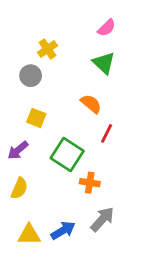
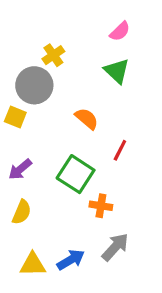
gray circle: (31, 76) -> (34, 85), size x1.5
orange semicircle: (91, 104) -> (87, 119), moved
yellow square: (36, 118) -> (15, 117), moved

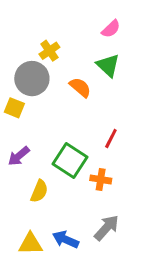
orange semicircle: (87, 119) -> (80, 87), moved
orange cross: (101, 206) -> (101, 179), moved
yellow semicircle: (22, 212) -> (39, 191), moved
blue arrow: (71, 260) -> (66, 239), turned -125

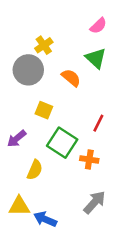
yellow square: (14, 108) -> (44, 110), moved
blue arrow: (66, 239) -> (45, 219), moved
yellow triangle: (30, 244) -> (19, 206), moved

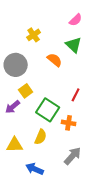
gray circle: (28, 70) -> (16, 65), moved
yellow square: (44, 110) -> (26, 91), moved, turned 32
yellow semicircle: (35, 170) -> (41, 137), moved
yellow triangle: (19, 206) -> (15, 145), moved

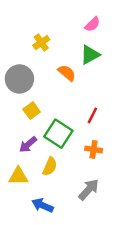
green triangle: (74, 45) -> (90, 55), turned 48
purple arrow: (13, 107) -> (28, 145), moved
orange cross: (69, 123) -> (94, 149), moved

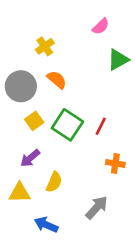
green triangle: (90, 55) -> (118, 60), moved
orange semicircle: (67, 73) -> (57, 80), moved
green square: (58, 134) -> (67, 125), moved
orange cross: (94, 149) -> (115, 163), moved

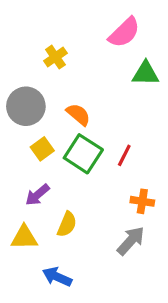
pink semicircle: (101, 26) -> (124, 32), size x1.5
green triangle: (118, 60) -> (146, 73), turned 30
orange semicircle: (57, 80) -> (78, 114), moved
gray arrow: (97, 207) -> (131, 241), moved

